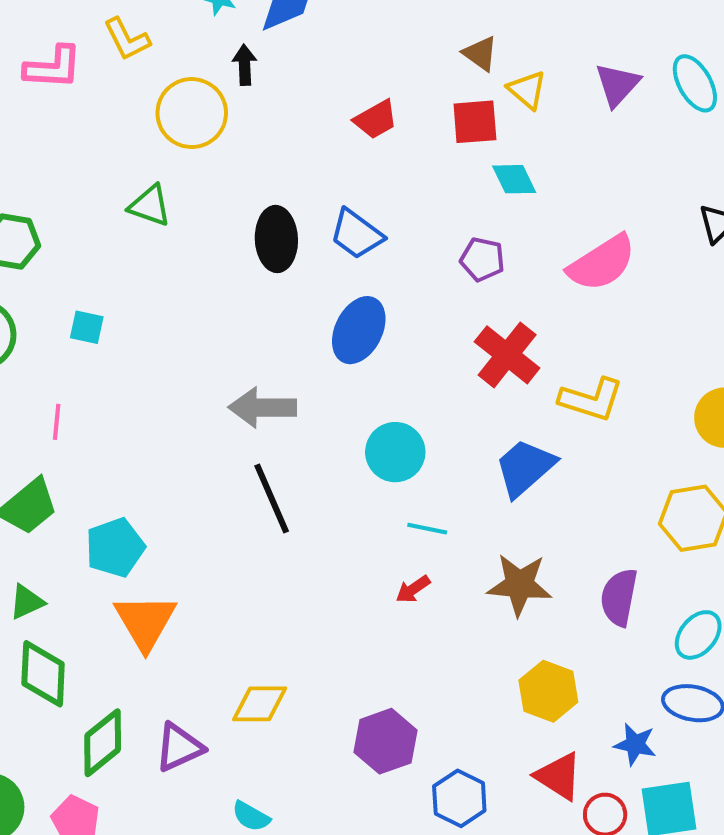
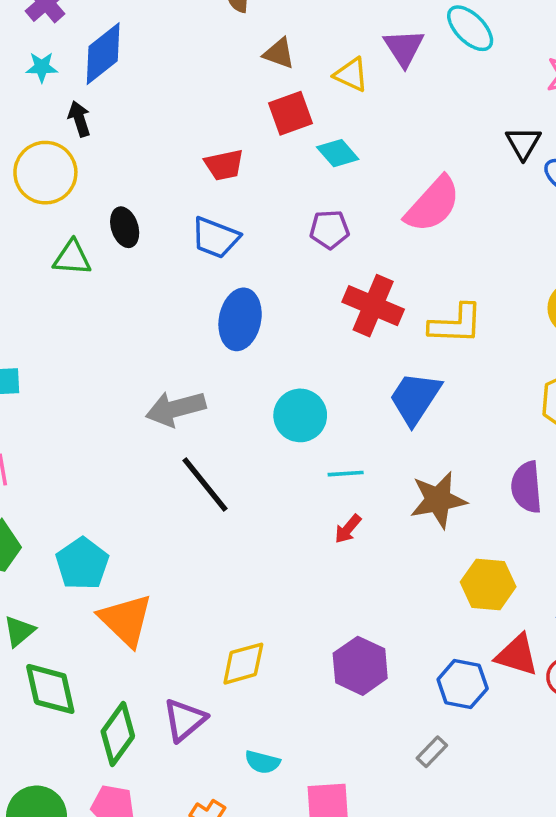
yellow triangle: (527, 90) -> (351, 75), moved
red trapezoid: (376, 119) -> (224, 165), moved, turned 33
green triangle: (150, 206) -> (72, 258), moved
black ellipse: (276, 239) -> (125, 227), moved, size x0.7
blue hexagon: (459, 798) -> (463, 684), moved

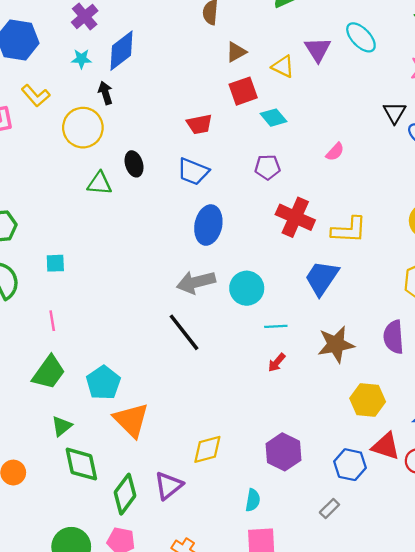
brown triangle: (279, 53) -> (236, 52), turned -50
pink semicircle: (433, 204) -> (335, 152), size x0.5
gray arrow: (176, 409) -> (196, 282), moved
cyan semicircle: (262, 762) -> (253, 500), moved, turned -95

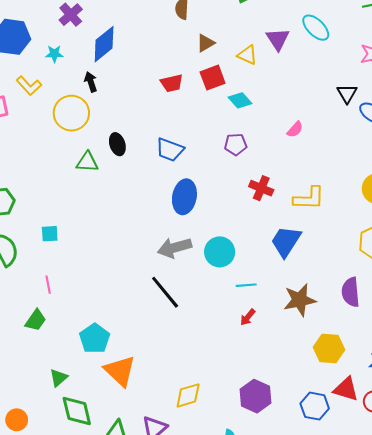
cyan star: (81, 59) -> (54, 54), moved
red trapezoid: (199, 124) -> (172, 83), moved
red cross: (295, 217) -> (261, 188), size x0.7
green trapezoid: (49, 372) -> (36, 320), moved, size x0.7

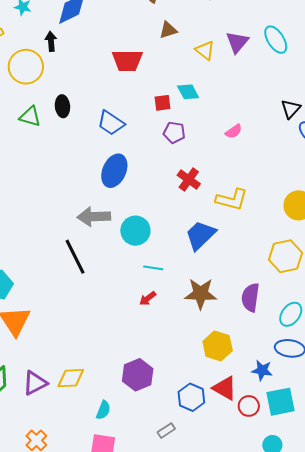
red square: (213, 78) -> (163, 103), moved, size x0.7
red trapezoid: (172, 83) -> (127, 60), size x1.4
yellow diamond: (188, 395) -> (71, 378), moved

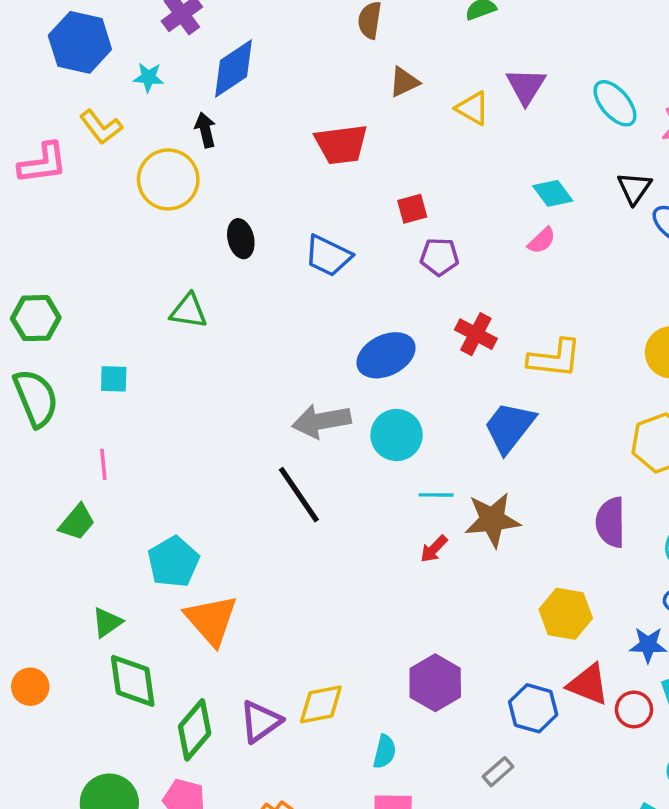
cyan ellipse: (276, 40) -> (615, 103), moved
cyan diamond: (188, 92) -> (553, 193), moved
green triangle: (30, 116) -> (189, 311), moved
blue ellipse: (114, 171) -> (386, 355), moved, turned 48
brown star: (201, 294) -> (492, 520), moved

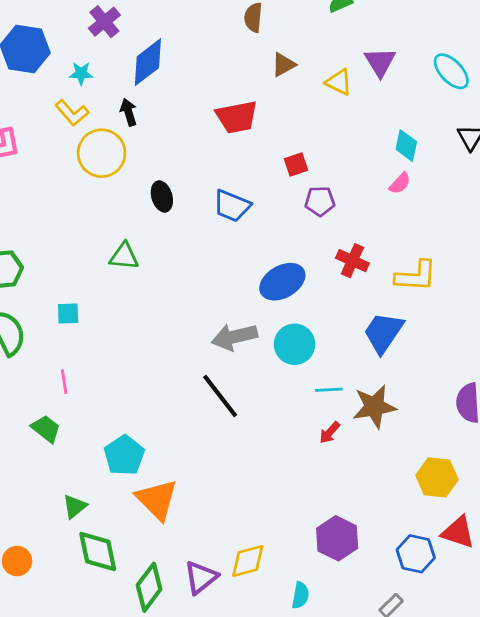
yellow L-shape: (101, 127) -> (72, 113), moved
cyan diamond: (553, 193) -> (406, 146), turned 52
green trapezoid: (77, 522) -> (46, 429), turned -88

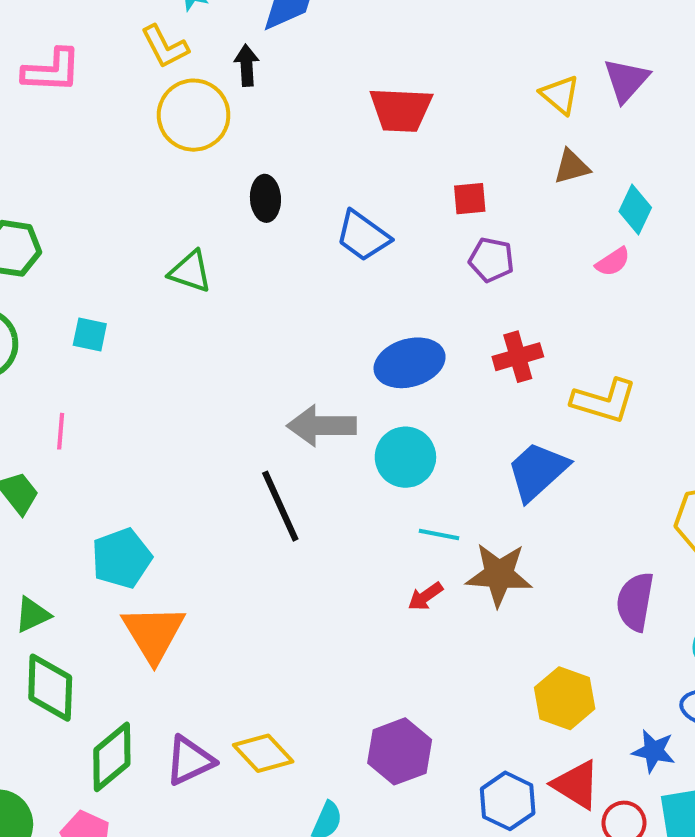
brown triangle: (283, 65) -> (572, 167), moved
red cross: (352, 261) -> (518, 357), turned 36
yellow diamond: (248, 561) -> (263, 753), turned 48

